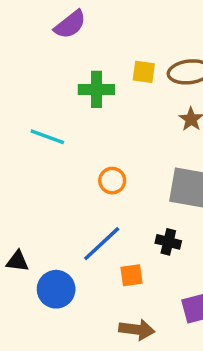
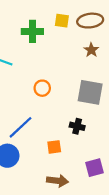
blue line: (102, 244) -> (20, 127), moved

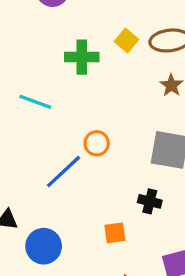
yellow square: (62, 21) -> (127, 40), turned 32
blue line: (20, 127) -> (63, 172), moved

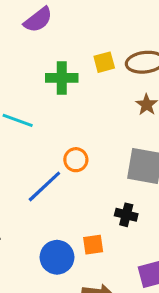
yellow square: (127, 40) -> (104, 62), turned 35
blue circle: (44, 246) -> (57, 257), moved

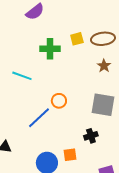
black cross: (126, 215) -> (91, 136), turned -32

